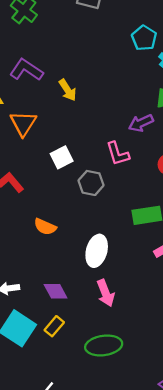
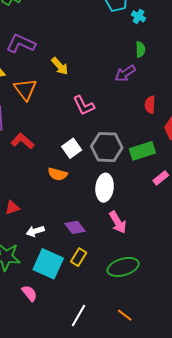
yellow arrow: (68, 90) -> (60, 66), moved
pink L-shape: (118, 154) -> (84, 106), moved
white square: (62, 157) -> (72, 148), moved
gray hexagon: (91, 183) -> (107, 147), moved, size x1.4

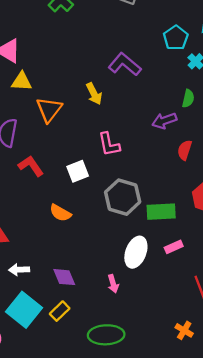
purple L-shape: (21, 44) -> (125, 64), moved
red semicircle: (150, 105) -> (185, 150), moved
white square: (72, 148) -> (78, 171), moved
white ellipse: (105, 188) -> (136, 252), moved
pink arrow: (118, 222) -> (113, 284), size x0.7

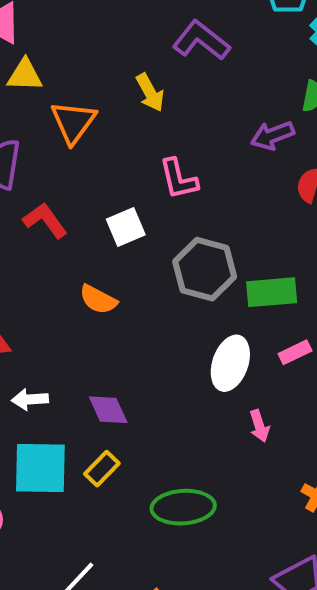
pink arrow: (113, 284) -> (259, 426), moved
cyan square: (24, 310) -> (40, 468), turned -36

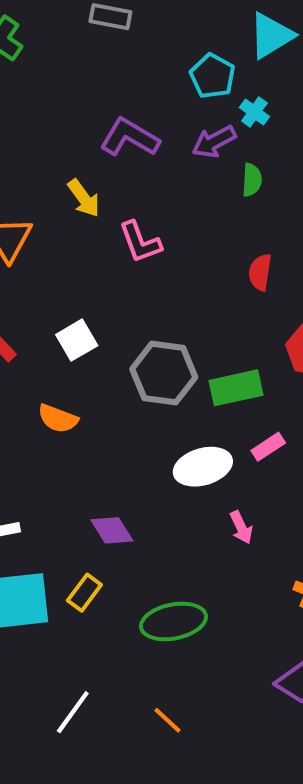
purple arrow: (273, 135) -> (214, 142), moved
pink L-shape: (179, 179) -> (140, 242), moved
white ellipse: (230, 363) -> (203, 467), turned 62
purple diamond: (108, 410) -> (112, 530), moved

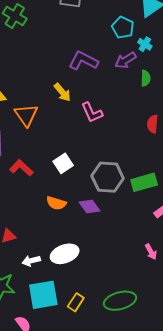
white ellipse: (203, 467) -> (65, 254), moved
purple diamond: (112, 530) -> (89, 206), moved
yellow rectangle: (84, 593) -> (76, 302), moved

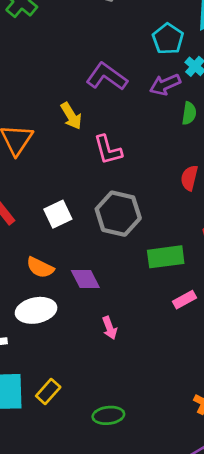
gray hexagon: (108, 177) -> (118, 214), moved
pink arrow: (151, 252) -> (110, 328), moved
white ellipse: (65, 254) -> (36, 310), moved
green ellipse: (120, 301) -> (108, 415), size x0.7
yellow rectangle: (76, 302) -> (48, 391), moved

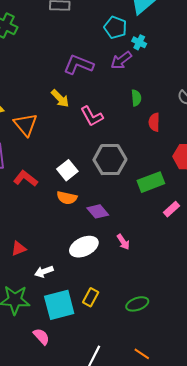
green semicircle: (189, 113) -> (136, 98), moved
orange semicircle: (40, 268) -> (67, 198), moved
white ellipse: (36, 310) -> (84, 247), moved

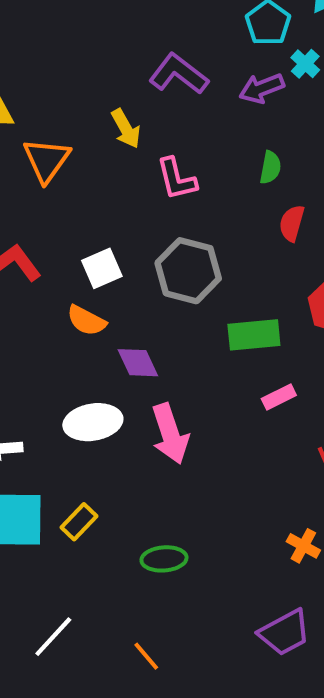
pink arrow: (123, 242) -> (170, 434), size x1.8

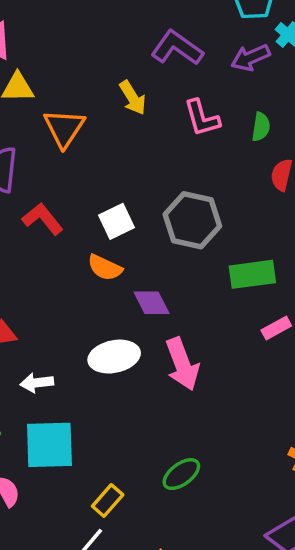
pink L-shape: (177, 179) -> (202, 118), moved
yellow rectangle: (79, 522) -> (108, 500), moved
green ellipse: (164, 559) -> (181, 474), turned -30

